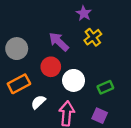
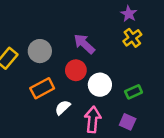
purple star: (84, 13) -> (129, 14), moved
yellow cross: (93, 37) -> (132, 38), moved

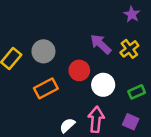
yellow cross: (132, 38) -> (129, 49), moved
purple arrow: (84, 44) -> (101, 44), moved
white semicircle: (63, 107) -> (67, 125), moved

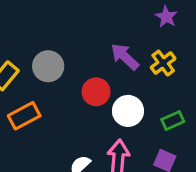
orange rectangle: (46, 88) -> (24, 116), moved

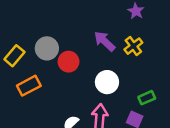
red circle: (96, 92) -> (69, 62), moved
green rectangle: (173, 121) -> (147, 98), moved

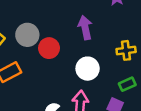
purple arrow: (105, 41) -> (85, 28), turned 35
yellow cross: (133, 46) -> (126, 50), moved, turned 30

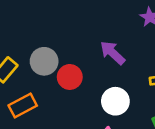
purple arrow: (85, 28) -> (113, 53), turned -35

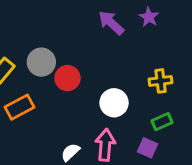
purple arrow: (113, 53) -> (111, 23), moved

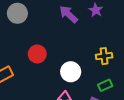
gray circle: (41, 62) -> (17, 13), moved

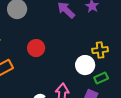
white circle: (71, 72) -> (85, 65), moved

